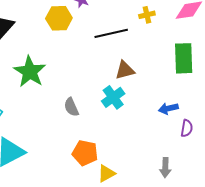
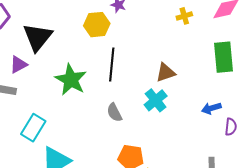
black line: (111, 33) -> (112, 65), moved, turned -68

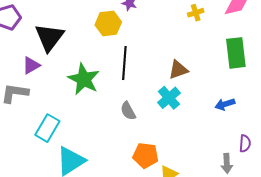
purple semicircle: (231, 127) -> (245, 143), moved

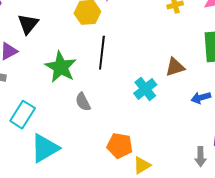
black triangle: (49, 37) -> (28, 24), size x0.7
brown triangle: (178, 70) -> (175, 67), moved
gray semicircle: (128, 111) -> (83, 102), moved

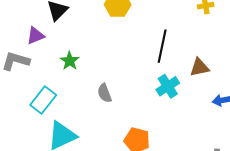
black line: (102, 53) -> (162, 46), moved
green star: (61, 67) -> (70, 61), moved, size x0.6

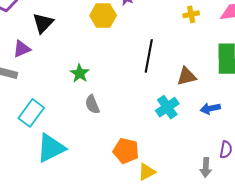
green star: (70, 61) -> (80, 73), moved
cyan cross: (168, 86) -> (167, 107), moved

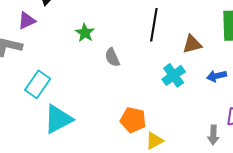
green star: (80, 73) -> (85, 33), moved
gray semicircle: (92, 104) -> (112, 57), moved

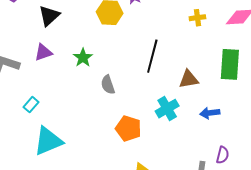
purple triangle: (27, 21) -> (43, 52), moved
cyan rectangle: (38, 84) -> (31, 105), size x0.6
orange pentagon: (133, 120) -> (128, 128), moved

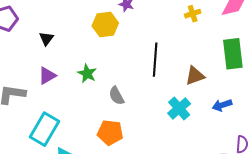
black triangle: (49, 16) -> (46, 39), size x0.7
cyan rectangle: (31, 105) -> (45, 129), size x2.0
orange pentagon: (128, 128) -> (110, 133), moved

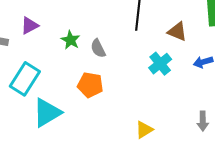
green star: (87, 74) -> (71, 40), moved
brown triangle: (195, 76) -> (177, 32), turned 40

